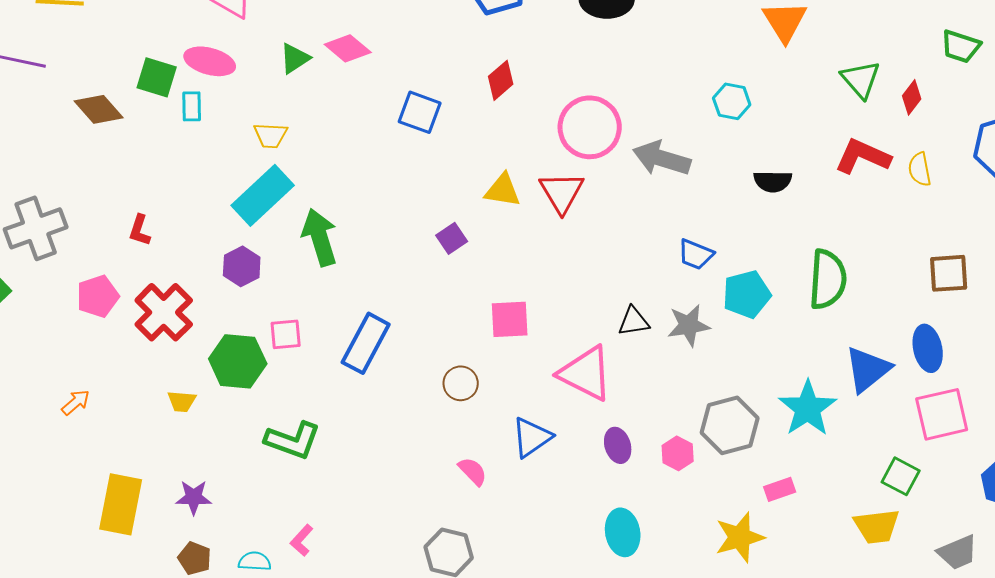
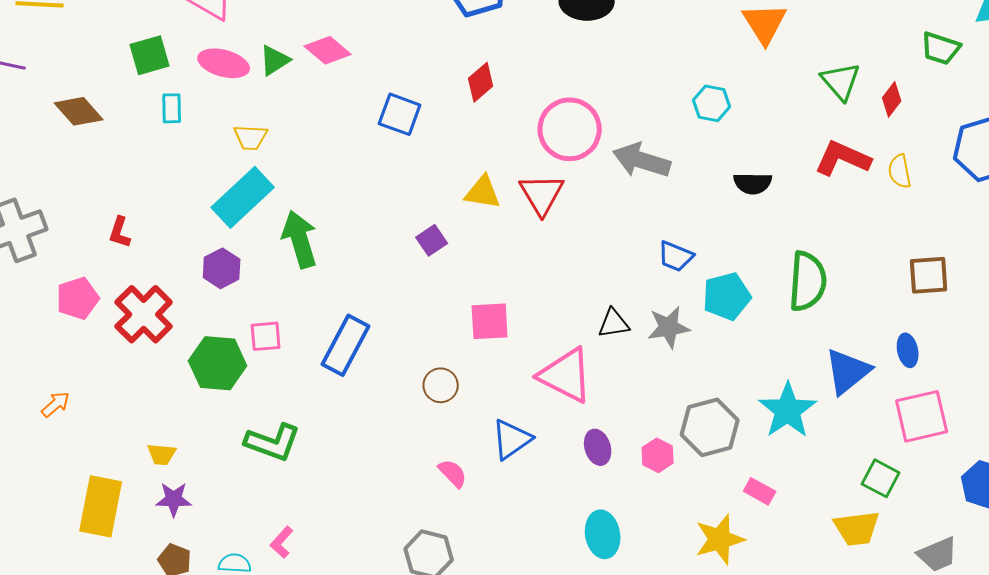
pink ellipse: (210, 61) -> (224, 63), moved
green square: (157, 77) -> (150, 55), moved, turned -33
blue ellipse: (928, 348) -> (908, 350), size x0.7
yellow trapezoid: (182, 401) -> (162, 454), moved
pink rectangle: (780, 489) -> (760, 491), turned 48

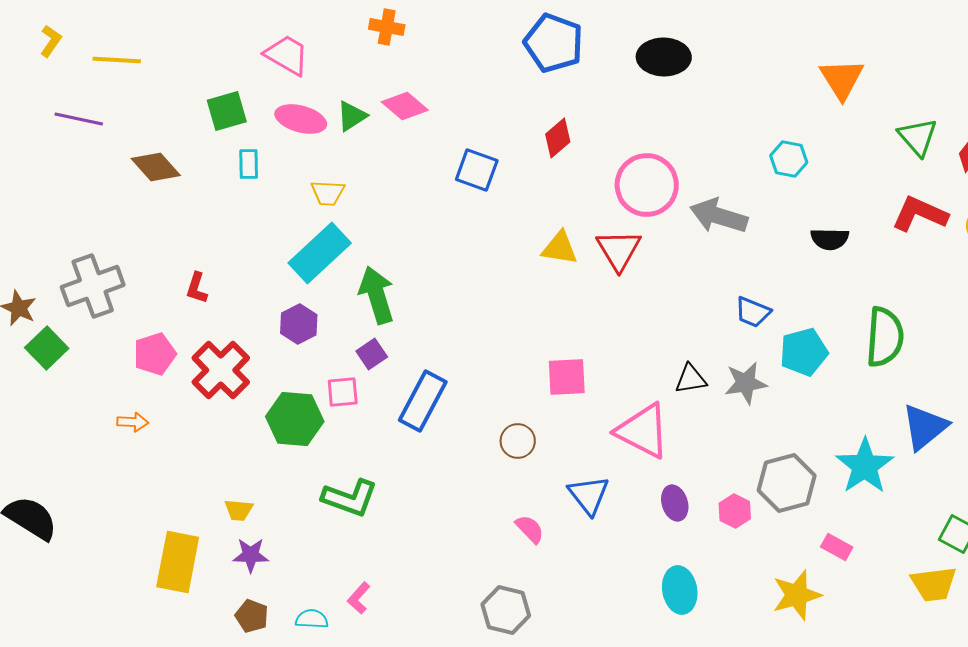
purple square: (432, 240) -> (372, 354), moved
orange arrow: (56, 404) -> (133, 422), moved, turned 44
blue triangle: (512, 439) -> (589, 495), turned -33

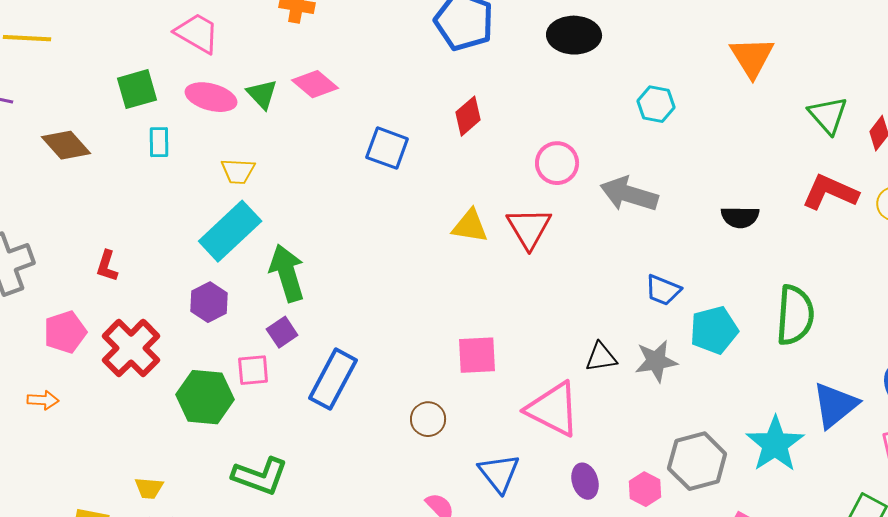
green triangle: (352, 116) -> (262, 94), turned -40
cyan hexagon: (789, 159) -> (656, 104), moved
pink circle: (647, 185) -> (557, 163), size x0.7

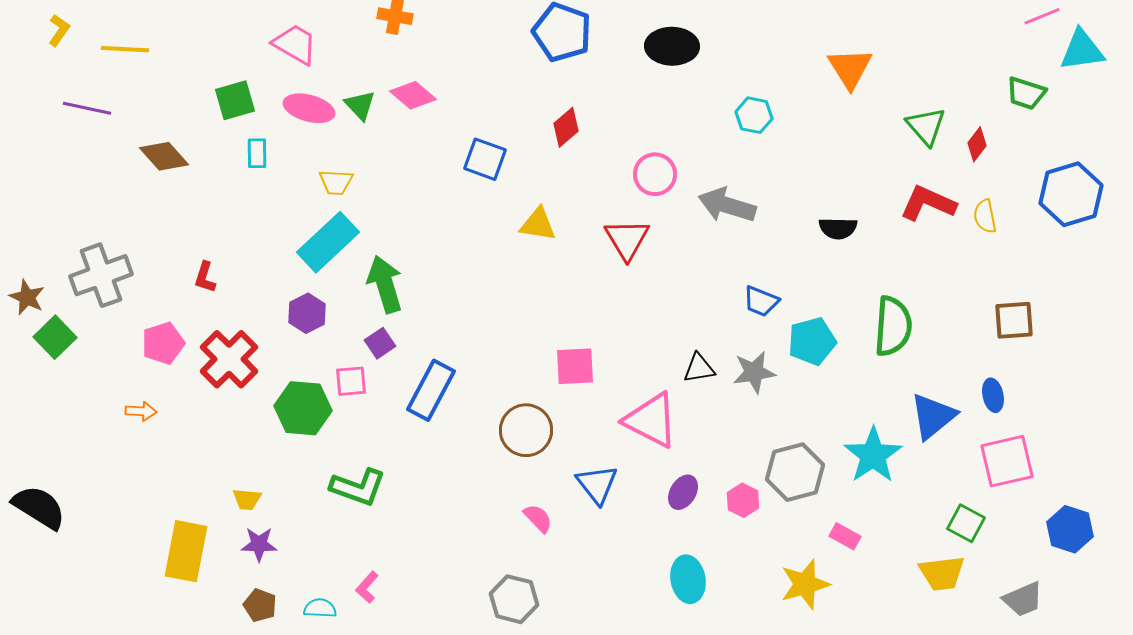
yellow triangle: (470, 226) -> (538, 224), moved
brown circle: (428, 419) -> (526, 430), size x1.5
purple ellipse: (585, 481) -> (683, 492), turned 48

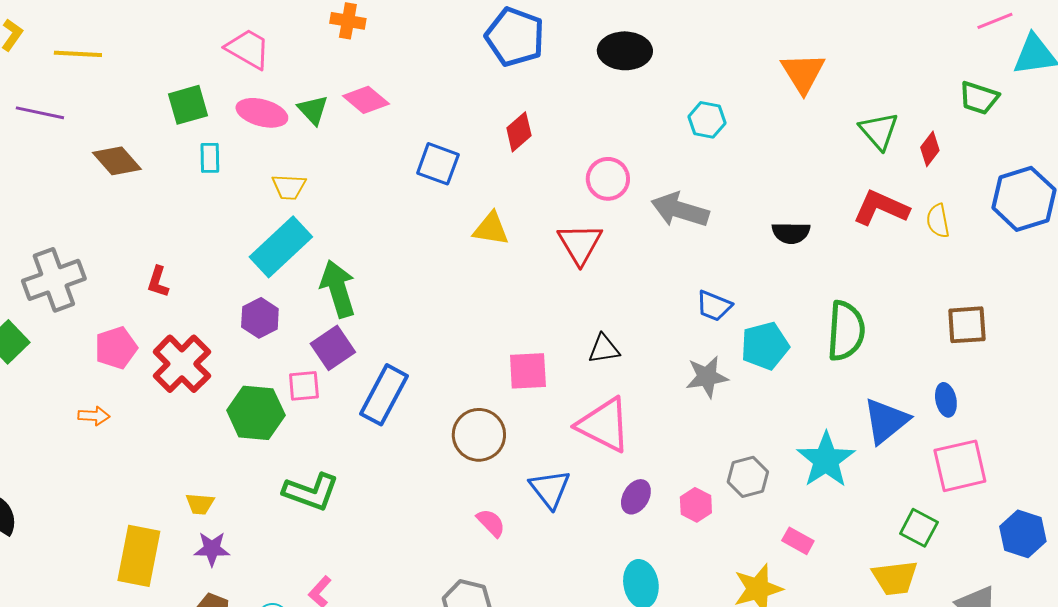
purple square: (380, 343) -> (333, 348), size x1.4
black triangle: (699, 368) -> (604, 349), moved
gray hexagon: (795, 472) -> (748, 477), size x0.7

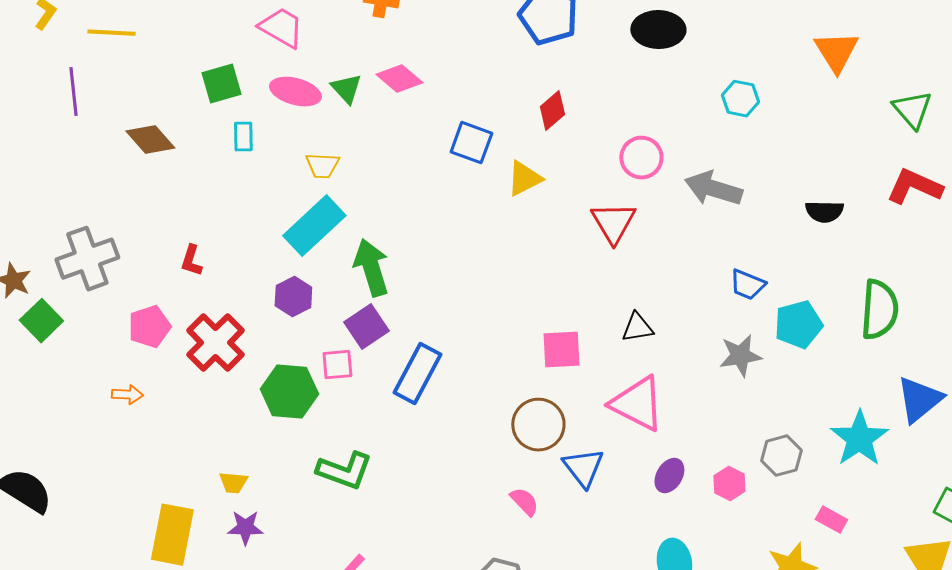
purple line: (40, 113) -> (73, 92), turned 72
yellow triangle: (491, 229) -> (524, 179), moved, turned -36
brown circle: (479, 435) -> (538, 425), moved

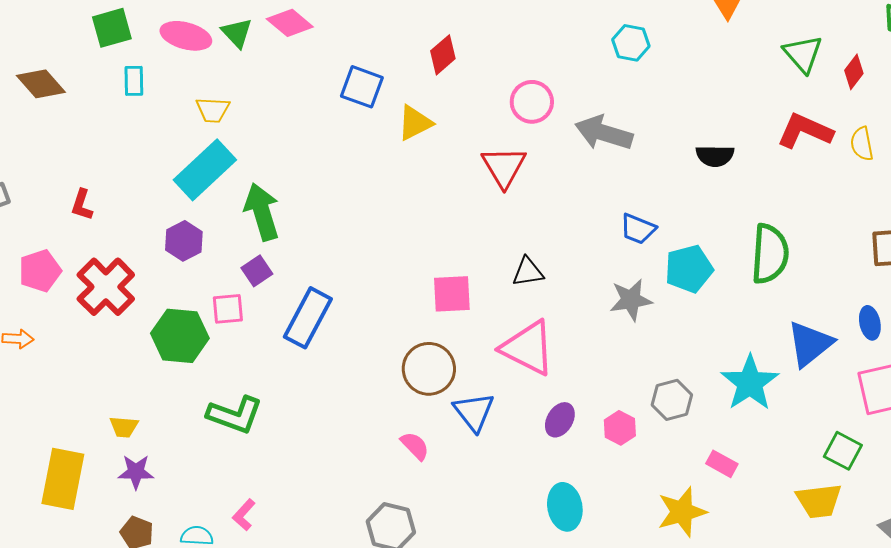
purple square: (366, 327) -> (257, 271), size x0.7

